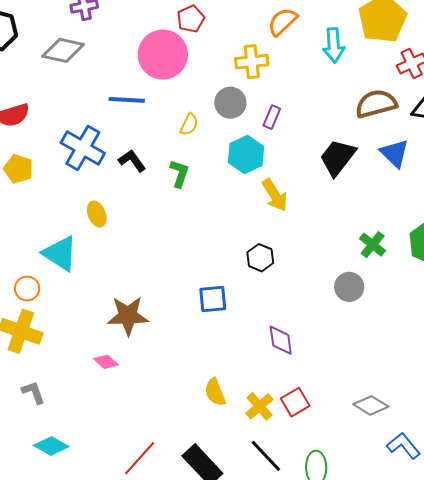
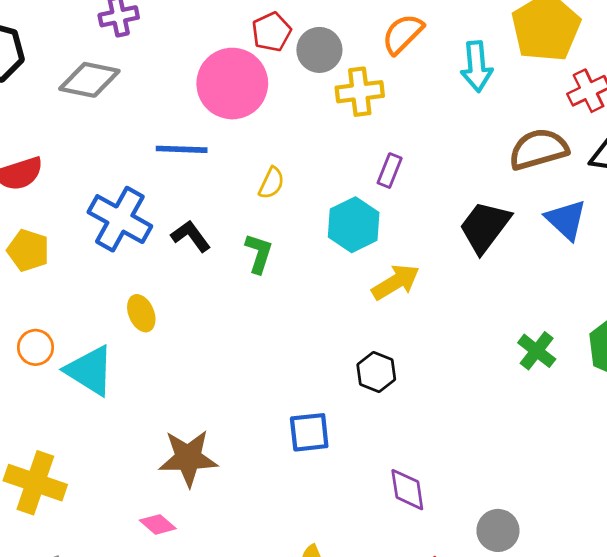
gray circle: (230, 103) -> (319, 50), moved
yellow arrow: (275, 195) -> (396, 282), turned -88
gray circle: (349, 287) -> (498, 530), moved
orange circle: (27, 289) -> (36, 347), moved

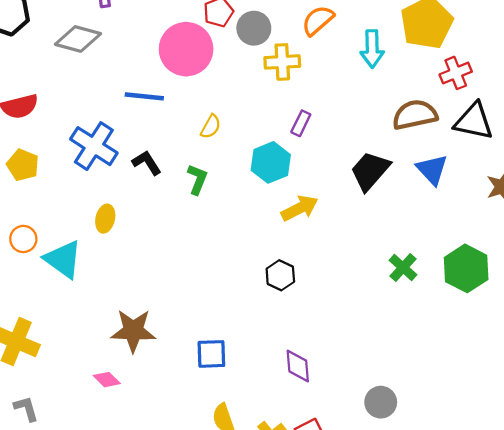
yellow ellipse: (141, 313) -> (105, 219), turned 32
blue square: (309, 432) -> (211, 354), moved
gray circle: (498, 530) -> (381, 402), moved

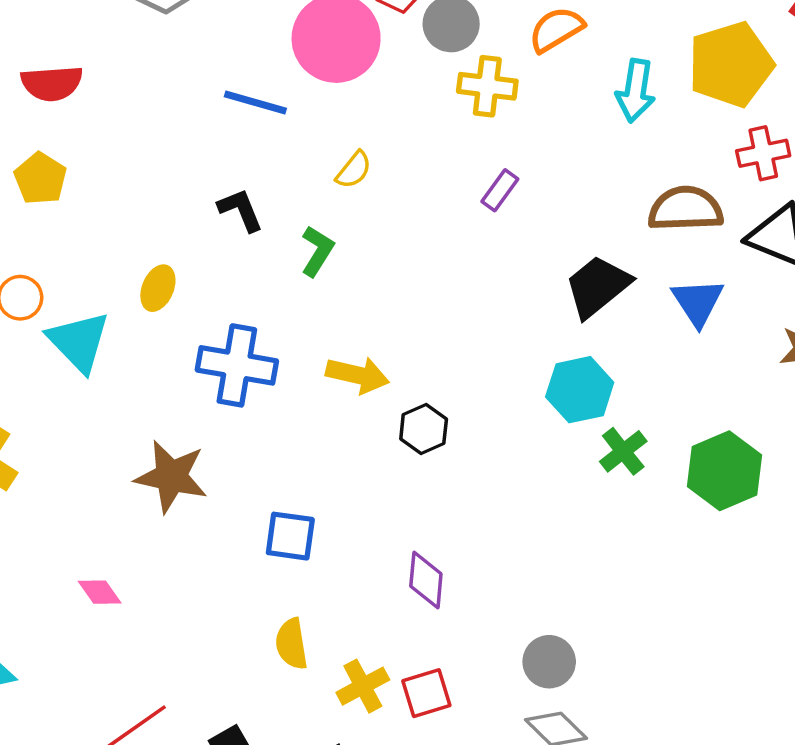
blue cross: (94, 146) -> (237, 365), moved, turned -33
cyan hexagon: (271, 162) -> (580, 390), moved
yellow arrow: (300, 208) -> (358, 375), moved, turned 30
pink diamond: (107, 380) -> (100, 592), moved

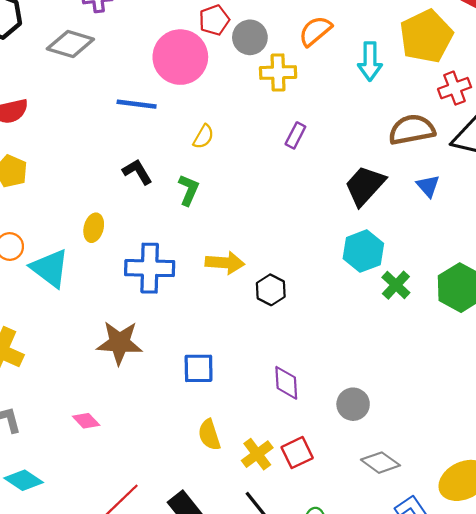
blue triangle: (698, 302) -> (428, 186), size x0.7
gray circle: (549, 662) -> (353, 404), moved

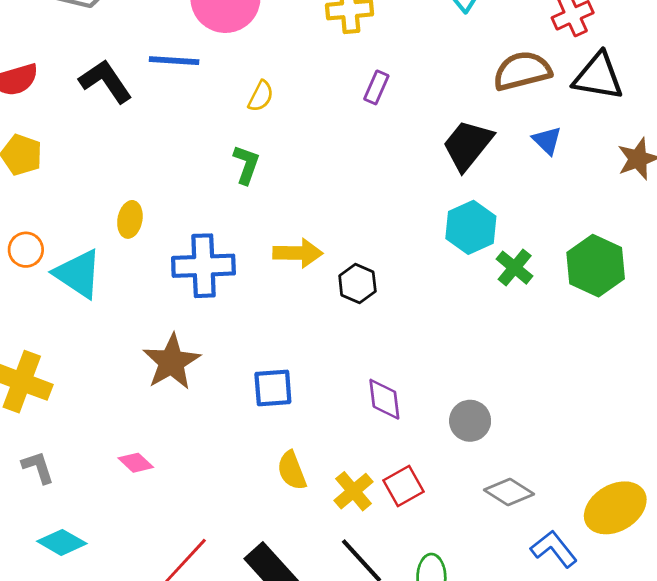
black L-shape: (137, 172) -> (106, 81), moved, size x1.4
brown star: (119, 343) -> (172, 362), turned -30

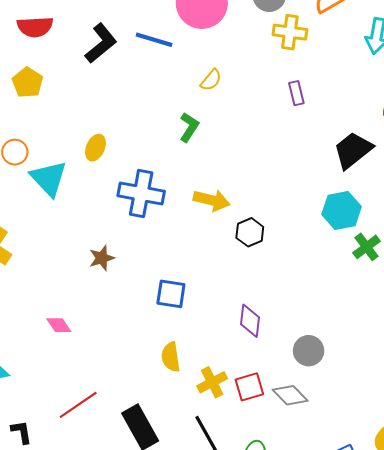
black L-shape: (106, 81) -> (101, 43), turned 72
purple rectangle: (376, 87) -> (296, 93), turned -50
brown star: (172, 362) -> (102, 258), size x0.6
gray diamond: (509, 492) -> (290, 395), moved

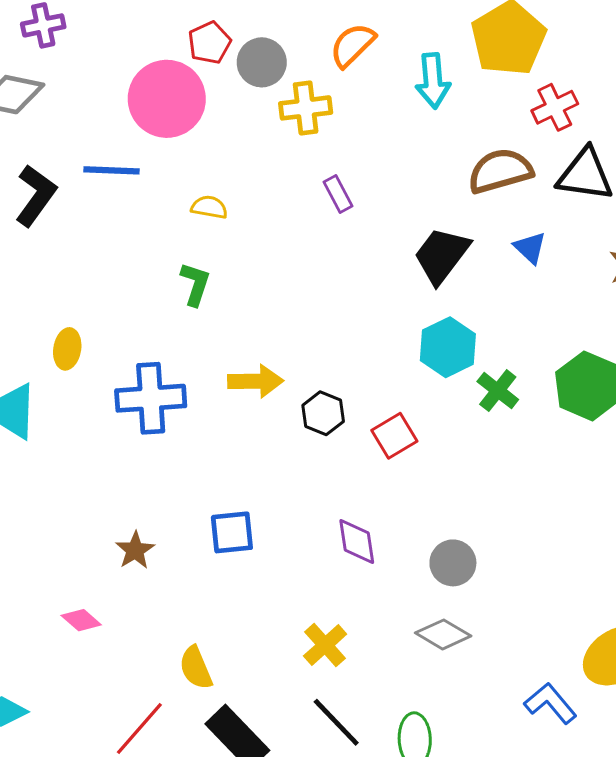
yellow semicircle: (211, 80) -> (209, 207), turned -105
brown star: (102, 258) -> (135, 550), moved
yellow semicircle: (171, 357) -> (196, 668), moved
red square: (249, 387) -> (394, 436), moved

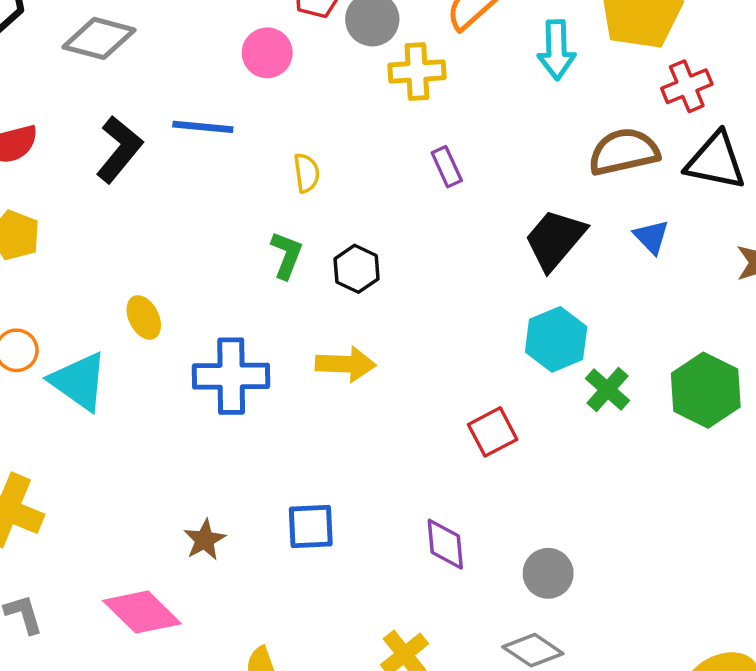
pink circle: (167, 99) -> (267, 53), size x0.6
yellow semicircle: (209, 207) -> (306, 173), turned 69
yellow ellipse: (67, 349) -> (144, 317), turned -39
black hexagon: (323, 413) -> (357, 269), moved
pink diamond: (81, 620) -> (142, 612), size x1.8

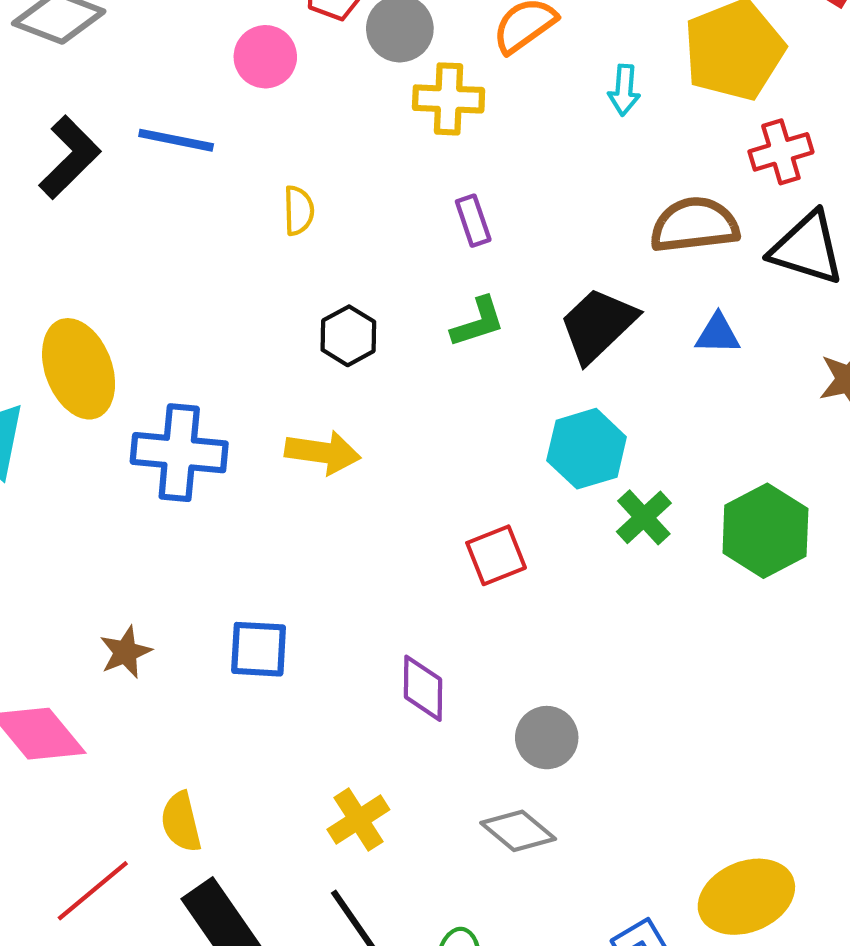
cyan arrow: (557, 50) -> (624, 90), size x0.7
blue triangle: (651, 237) -> (718, 334), turned -51
green L-shape: (287, 255) -> (478, 322), moved, turned 45
yellow ellipse: (144, 317) -> (79, 369), size x1.8

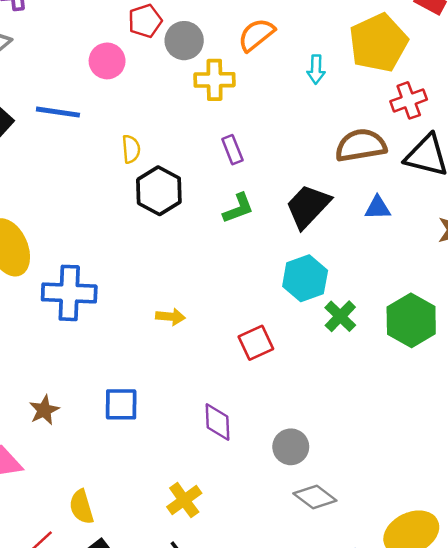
black hexagon: (348, 336) -> (159, 191), moved, size x1.4
yellow arrow: (323, 452) -> (170, 317), moved, size x0.7
gray diamond: (518, 831) -> (315, 497), moved

